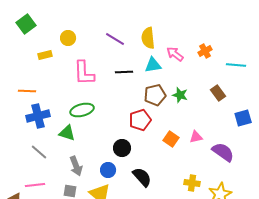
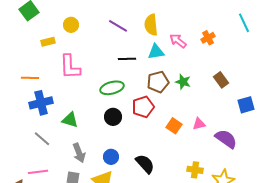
cyan line: (236, 65) -> (244, 23), moved, turned 60
pink L-shape: (84, 73) -> (70, 67), moved
green ellipse: (82, 110) -> (112, 88), moved
black circle: (122, 148) -> (113, 117), moved

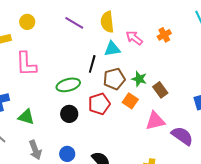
black line: (127, 59) -> (92, 64), moved, turned -72
brown rectangle: (221, 80) -> (160, 90), moved
pink triangle: (199, 124) -> (155, 121), size x1.5
orange square: (174, 126) -> (130, 101), moved

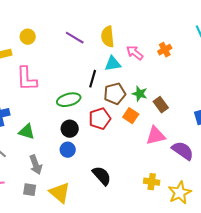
blue circle: (67, 154) -> (68, 150), moved

